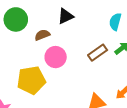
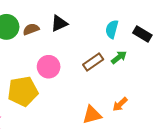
brown semicircle: (42, 35) -> (31, 29), moved

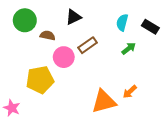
brown semicircle: (31, 29) -> (48, 35), moved, turned 32
brown rectangle: (93, 62) -> (88, 45), moved
orange triangle: (92, 115) -> (104, 101), size x1.4

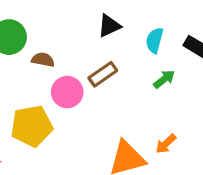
black triangle: (73, 17) -> (109, 26), moved

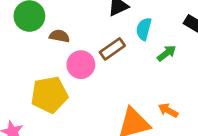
cyan semicircle: (155, 40) -> (144, 29), moved
orange arrow: (166, 144) -> (168, 110), turned 72

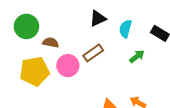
cyan semicircle: (144, 29) -> (125, 29), moved
yellow pentagon: (49, 95) -> (35, 71), moved

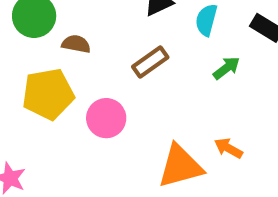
pink circle: (68, 66) -> (106, 118), moved

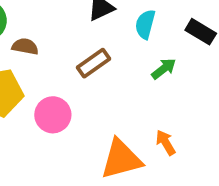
orange arrow: (228, 148) -> (166, 143), turned 30

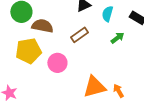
brown semicircle: (25, 46) -> (42, 26), size x1.5
orange arrow: (166, 143) -> (118, 91), moved

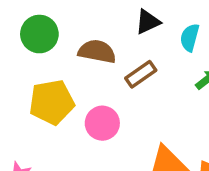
brown semicircle: (42, 26) -> (97, 51), moved

